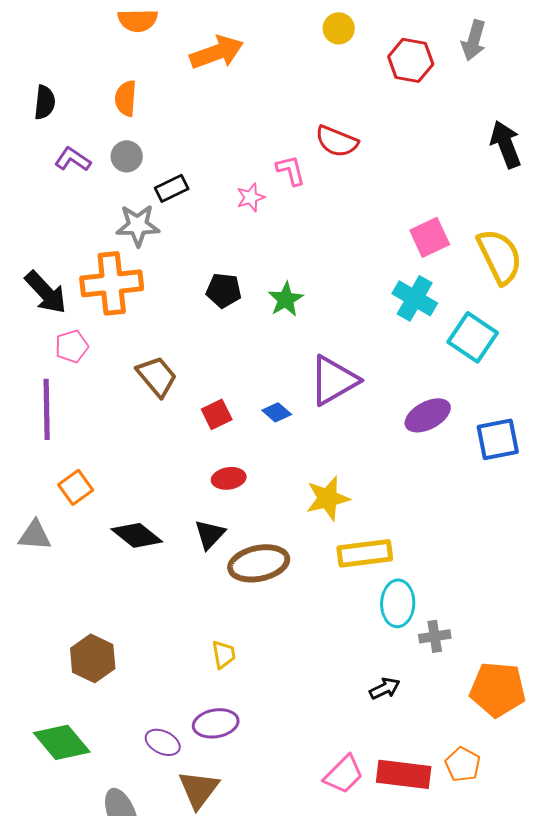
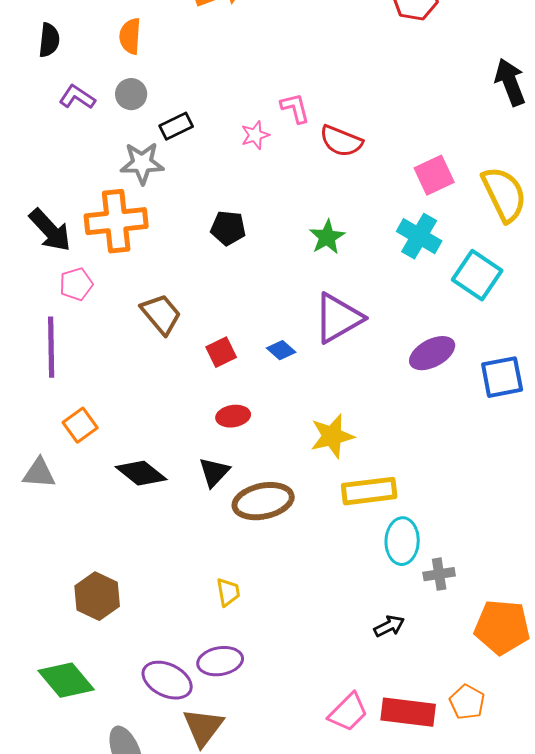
red semicircle: (337, 141) -> (341, 141), moved
green star: (286, 299) -> (327, 237), moved
purple ellipse: (163, 742) -> (167, 680), size x1.4

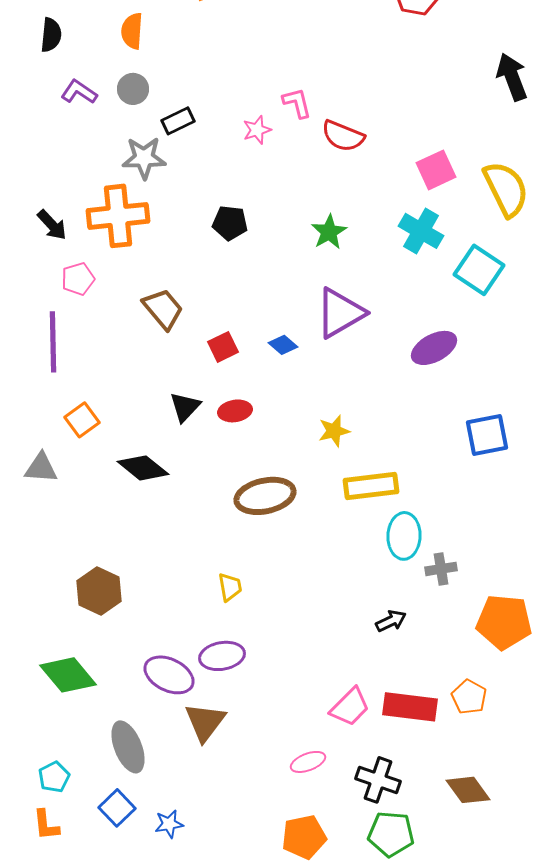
black arrow: (50, 230) -> (52, 225), size x0.7
blue square: (502, 377) -> (487, 435), moved
yellow star: (332, 436) -> (334, 431), size x0.7
black triangle: (214, 472) -> (185, 407), moved

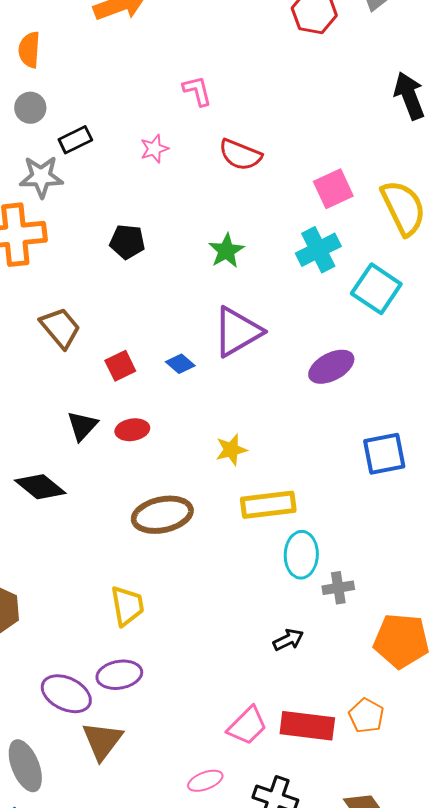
pink L-shape: (297, 103) -> (197, 91), moved
cyan cross: (421, 231) -> (318, 250), turned 33
yellow trapezoid: (230, 587) -> (127, 606), size x1.4

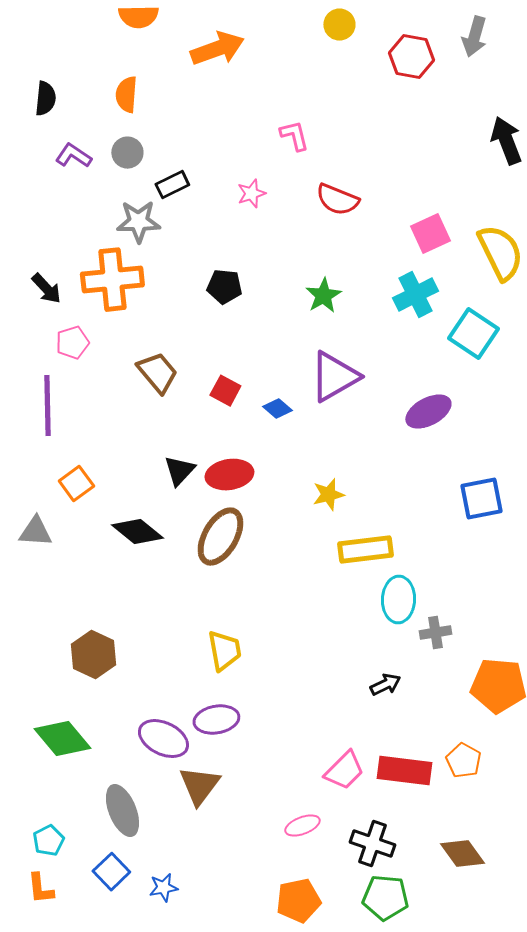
red square: (120, 366) -> (225, 391), moved, turned -36
red ellipse: (132, 430) -> (229, 475), size x1.4
brown ellipse: (162, 515) -> (220, 537), moved, turned -48

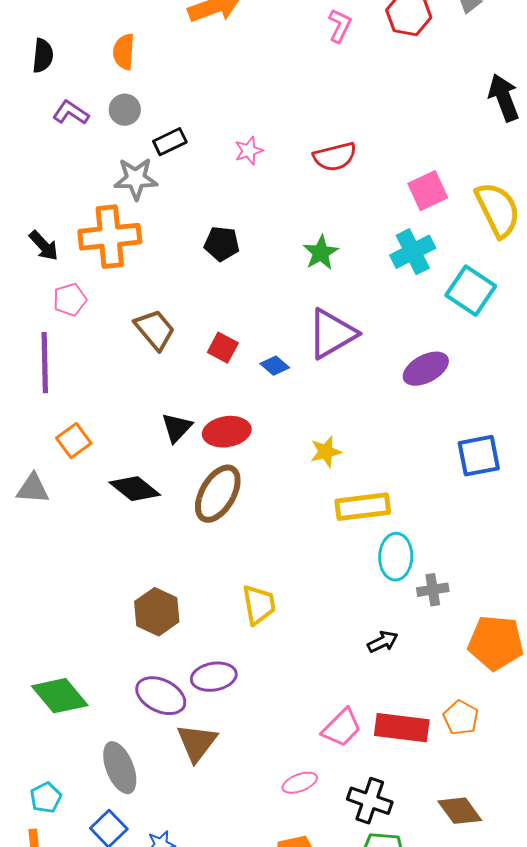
pink L-shape: (294, 136) -> (340, 26), moved, turned 40
red semicircle: (337, 200) -> (335, 157), turned -36
yellow trapezoid: (224, 651) -> (259, 605), moved
brown hexagon: (93, 655) -> (157, 612), moved

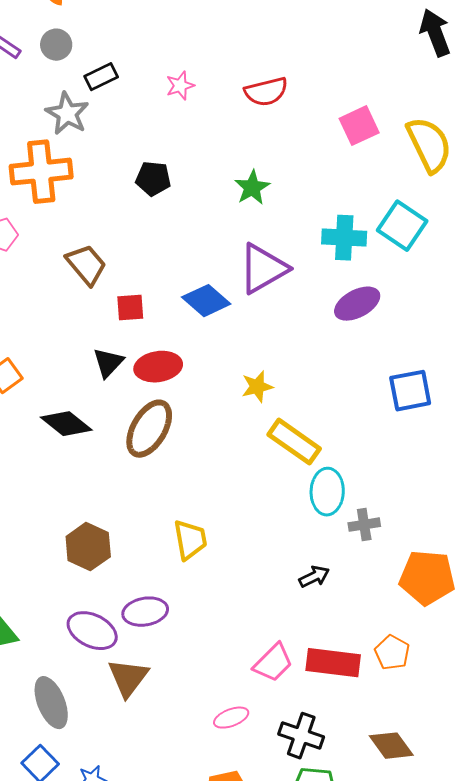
gray star: (136, 179) -> (67, 114), turned 30
cyan cross: (413, 252) -> (344, 238), moved, turned 30
red square: (223, 348) -> (130, 308), moved, turned -32
blue diamond: (275, 366) -> (206, 301), size x1.6
yellow rectangle: (363, 507) -> (294, 442), turned 42

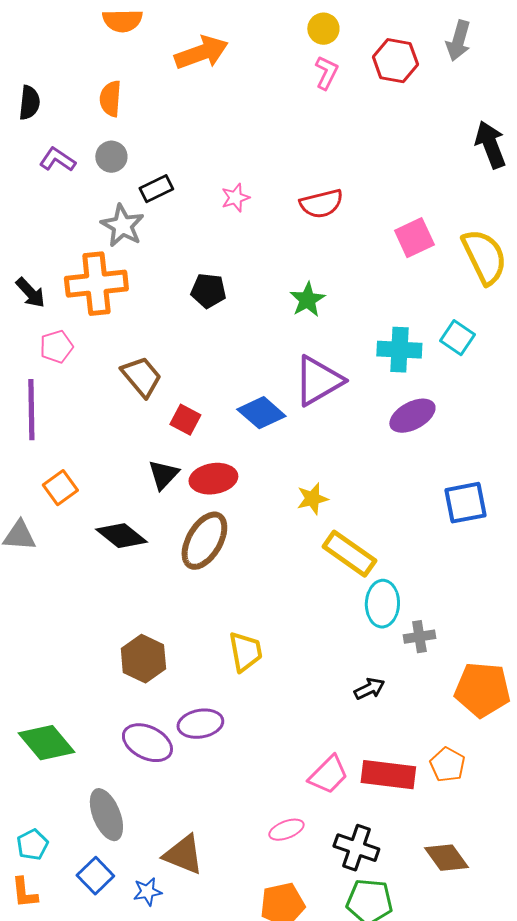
cyan square: (402, 226) -> (457, 338), size x0.7
red square: (130, 308) -> (185, 420), turned 32
brown triangle: (128, 678) -> (183, 855), moved, turned -45

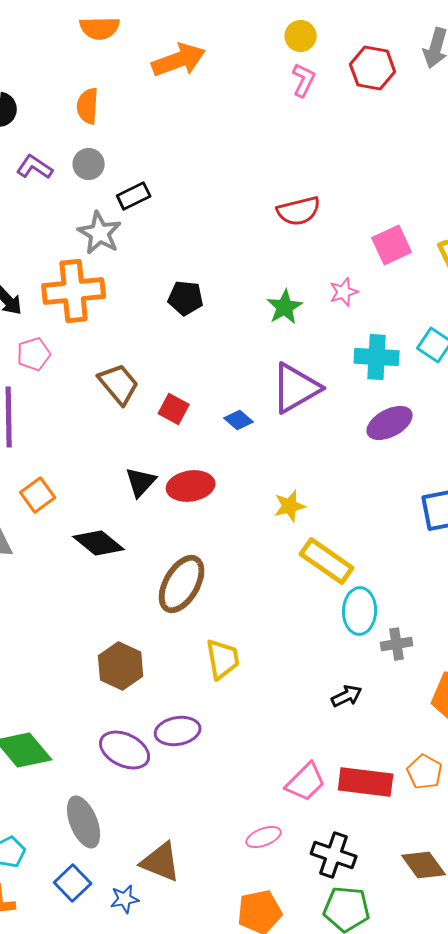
pink star: (235, 198) -> (344, 292), moved
blue diamond: (261, 413) -> (239, 420), size x0.6
red square: (185, 420) -> (174, 409), moved
brown ellipse: (204, 541) -> (182, 584), moved

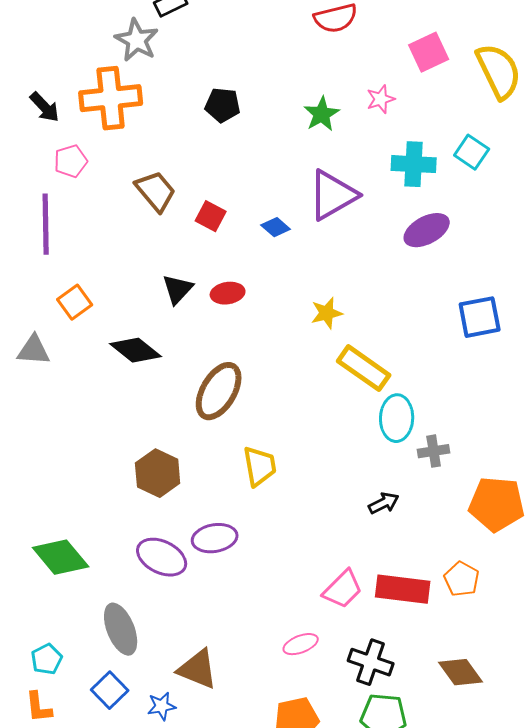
red ellipse: (191, 486) -> (228, 293), size x0.7

